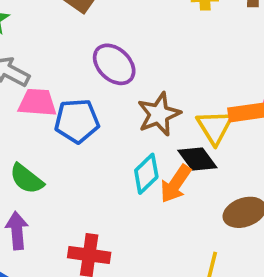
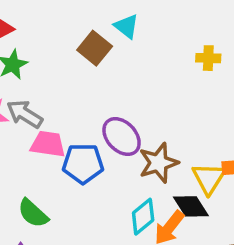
purple ellipse: (114, 64) -> (122, 137), moved

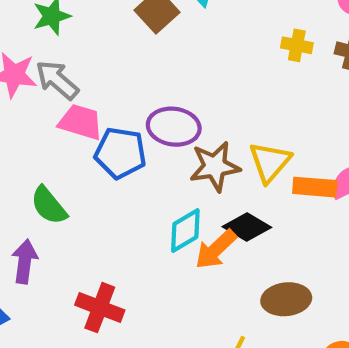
purple ellipse: (122, 137) -> (174, 127), turned -48
yellow triangle: (209, 178) -> (270, 162), moved
black diamond: (191, 206) -> (247, 227), turned -36

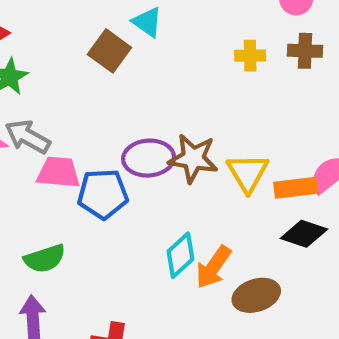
brown star: (215, 166) -> (193, 158), moved, turned 30
green semicircle: (49, 206) -> (45, 259), turned -57
black diamond: (247, 227) -> (304, 234), moved
brown ellipse: (286, 299) -> (256, 295), moved

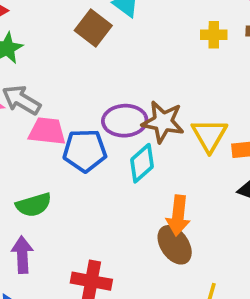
cyan diamond: (180, 255) -> (142, 163), moved
orange arrow: (213, 267) -> (178, 215), turned -30
brown ellipse: (256, 295) -> (175, 245), moved, turned 72

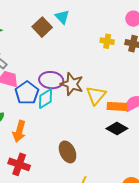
blue pentagon: (85, 151) -> (27, 93), turned 30
cyan diamond: (142, 163) -> (45, 99), moved
orange arrow: (178, 215) -> (19, 131), moved

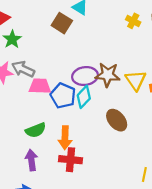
yellow cross: (107, 41) -> (133, 21), turned 32
brown ellipse: (68, 152) -> (117, 120), moved
red cross: (19, 164) -> (70, 160), moved

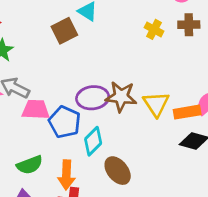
brown square: (62, 23) -> (64, 31), turned 30
cyan diamond: (84, 97) -> (93, 141), moved
brown ellipse: (117, 120) -> (118, 171), moved

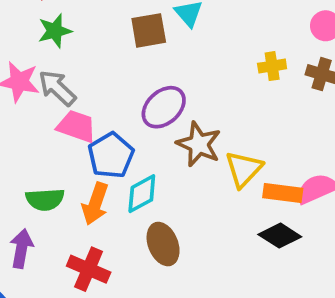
yellow cross: (154, 29) -> (272, 66), turned 36
purple ellipse: (93, 98) -> (164, 107), moved, turned -52
orange arrow: (66, 175) -> (95, 204), moved

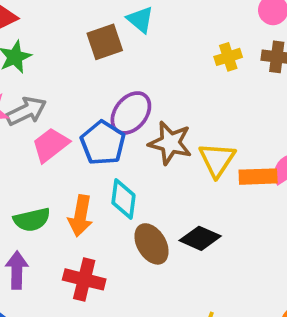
gray arrow: (57, 88) -> (26, 111), turned 120
pink trapezoid: (76, 126) -> (51, 145), turned -48
blue pentagon: (111, 155) -> (103, 143), moved
cyan diamond: (142, 194) -> (123, 199), turned -45
black diamond: (280, 236) -> (200, 238), moved

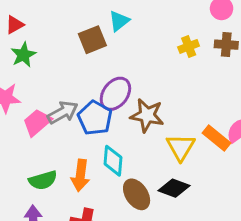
cyan triangle: (140, 19) -> (119, 21), turned 45
gray arrow: (26, 111) -> (63, 112), moved
pink trapezoid: (51, 145) -> (37, 122), moved
yellow triangle: (217, 160) -> (181, 147), moved
orange rectangle: (258, 177) -> (216, 138), turned 44

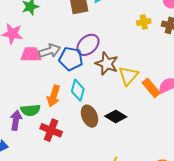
blue pentagon: (95, 118) -> (71, 59), turned -30
pink trapezoid: (37, 122) -> (31, 54), turned 30
yellow triangle: (181, 147) -> (128, 76), moved
green semicircle: (43, 180) -> (30, 110), moved

